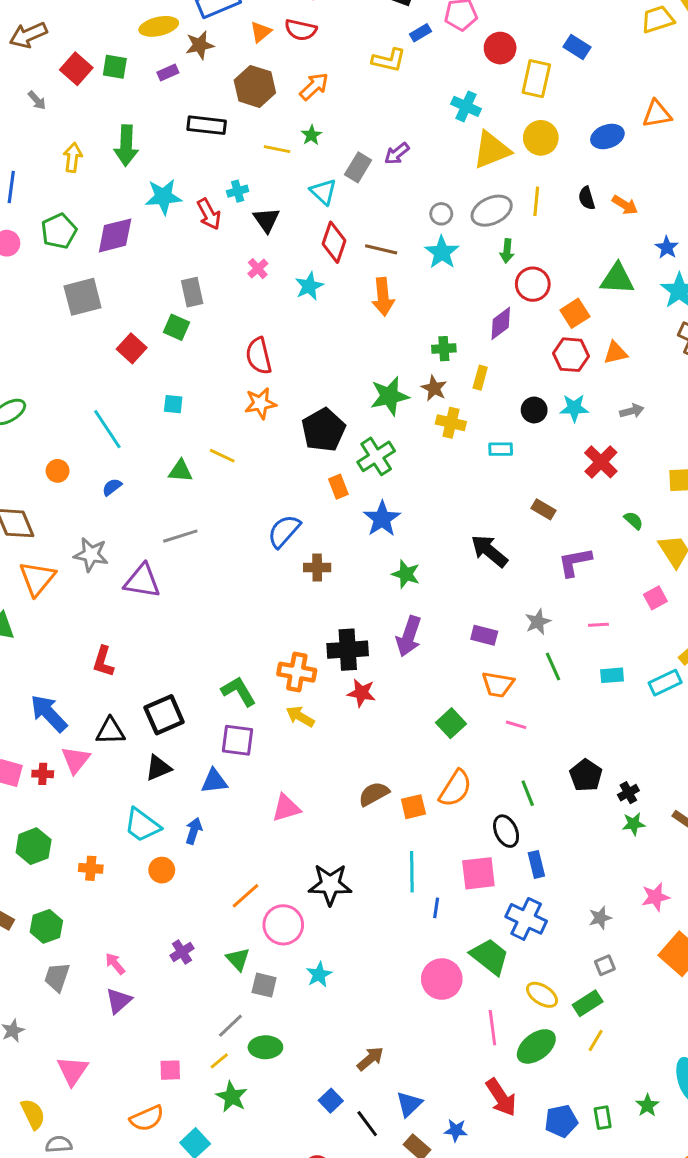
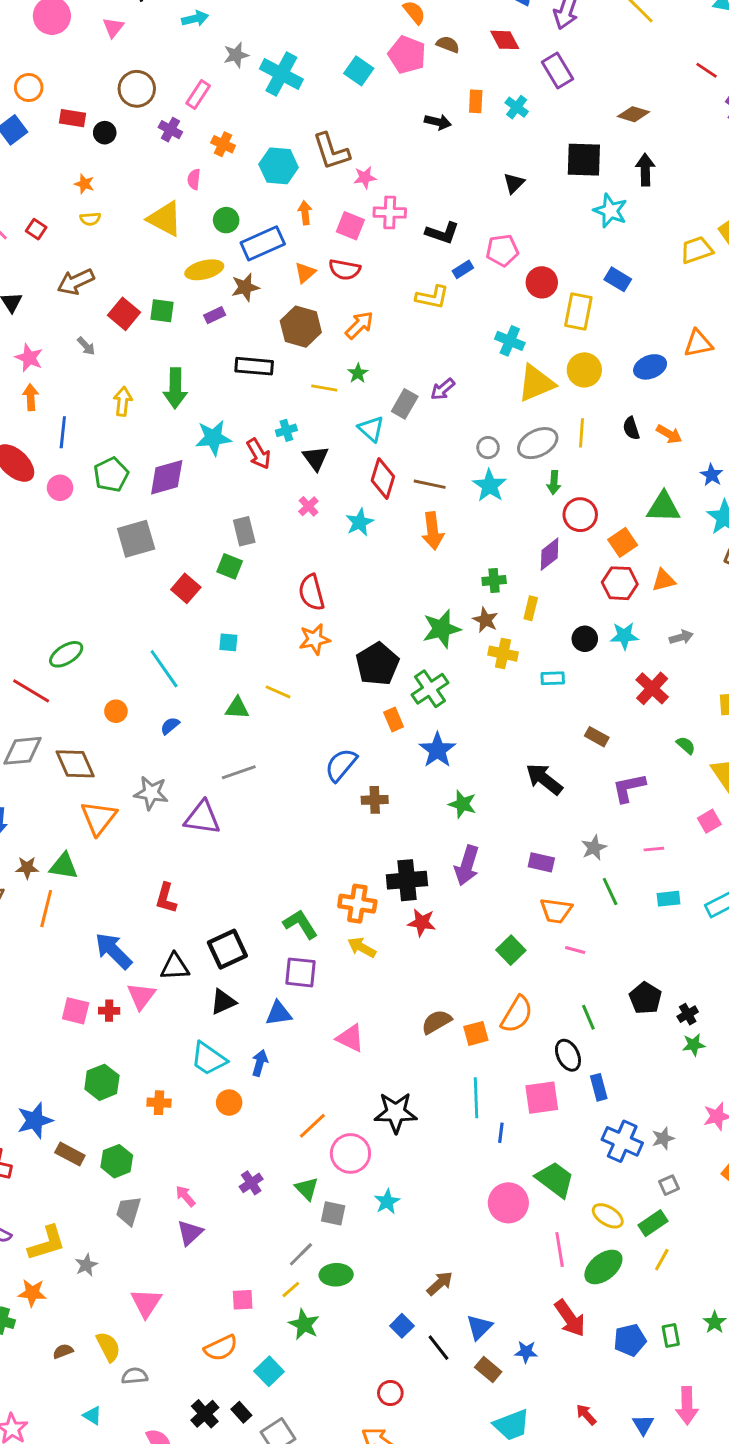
pink triangle: (286, 808) -> (350, 1038), turned 44
blue cross: (526, 919) -> (622, 1141), moved

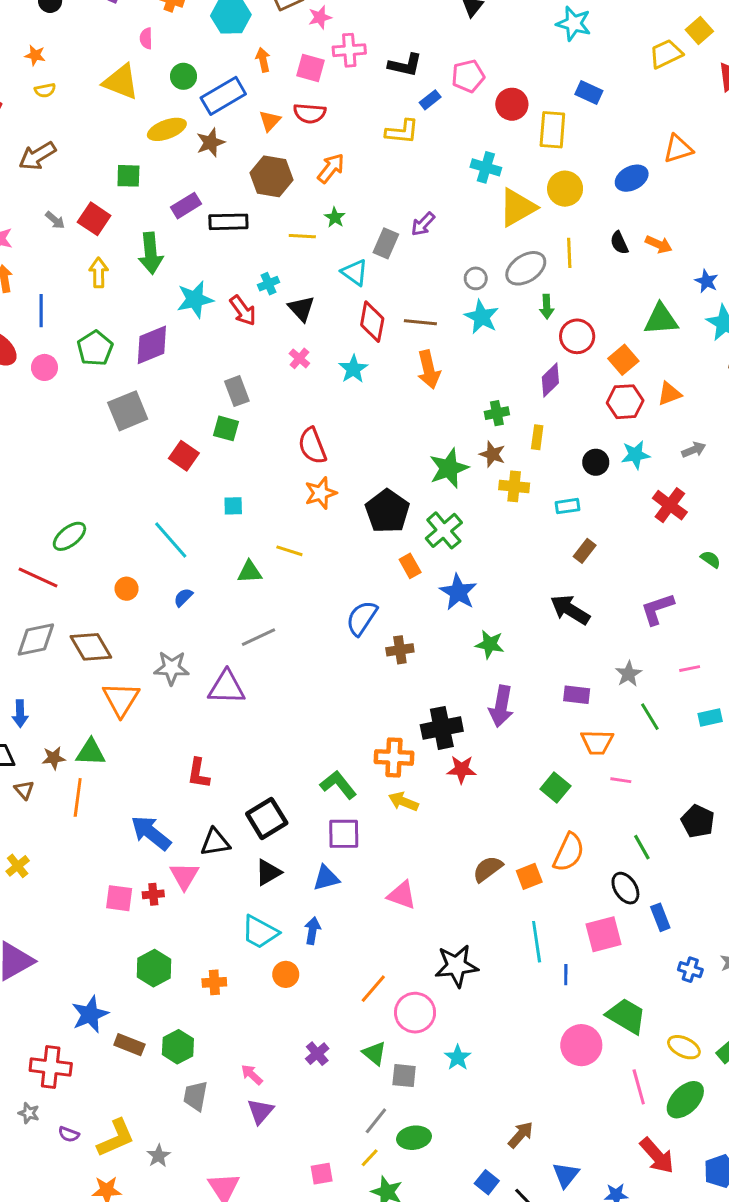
red square: (124, 314) -> (94, 219), moved
purple rectangle: (215, 315) -> (186, 206), moved, size x1.4
brown rectangle: (597, 737) -> (585, 551), moved, turned -75
blue cross: (622, 1141) -> (690, 970), size x0.6

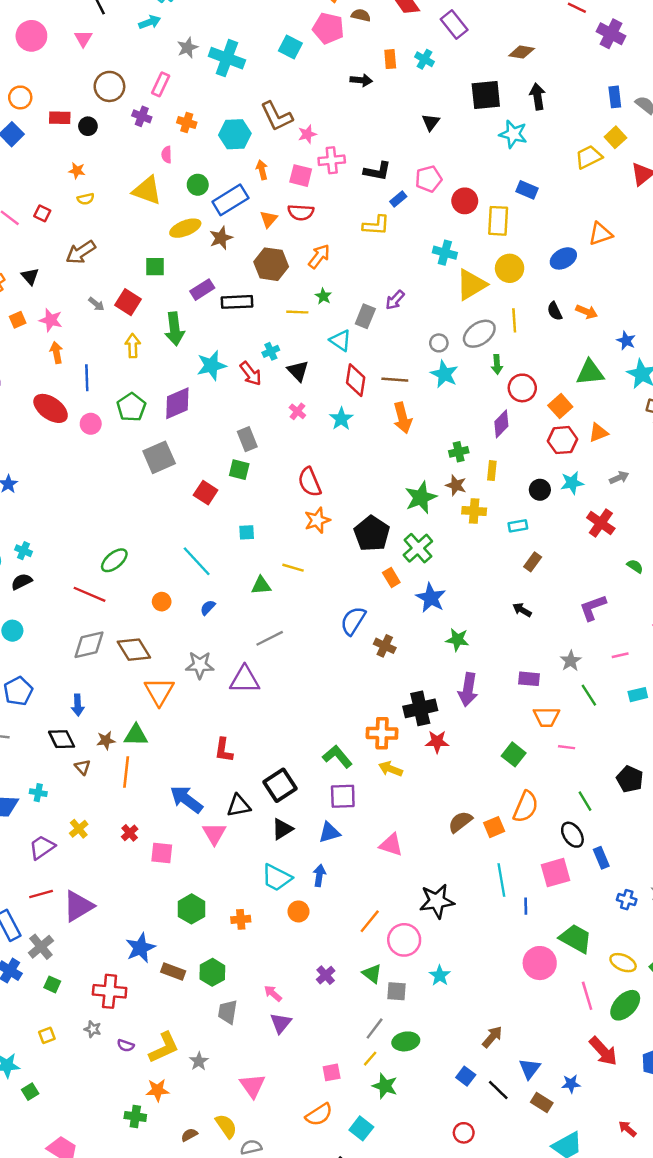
black arrow: (570, 610) -> (522, 610), size x0.6
brown cross: (400, 650) -> (385, 646), turned 35
red cross: (153, 894) -> (130, 833), moved, turned -35

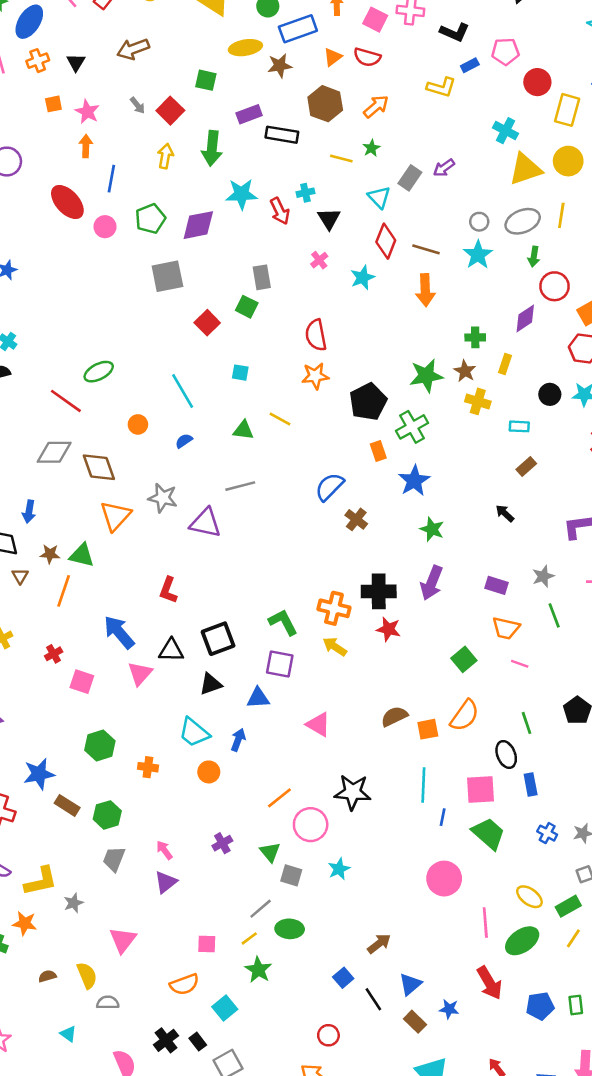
green trapezoid: (576, 938) -> (488, 834), moved

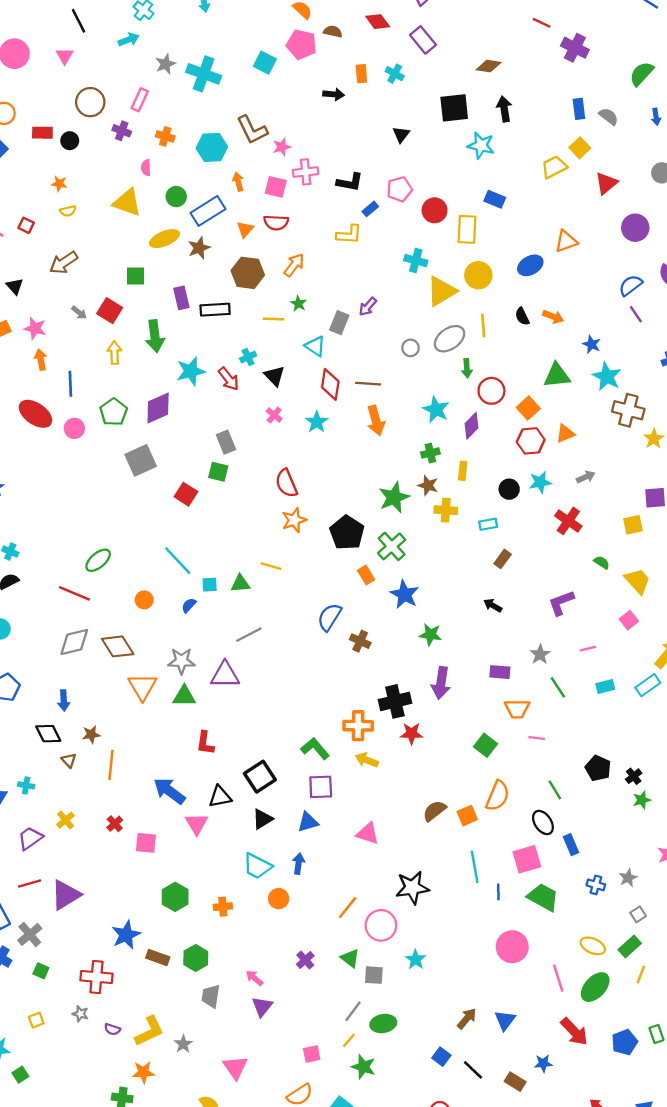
purple rectangle: (249, 114) -> (181, 298), turned -70
cyan star: (478, 255) -> (436, 409), moved
cyan square: (240, 373) -> (210, 585), moved
green triangle: (82, 555) -> (184, 696), moved
blue triangle: (410, 984) -> (505, 1020), moved

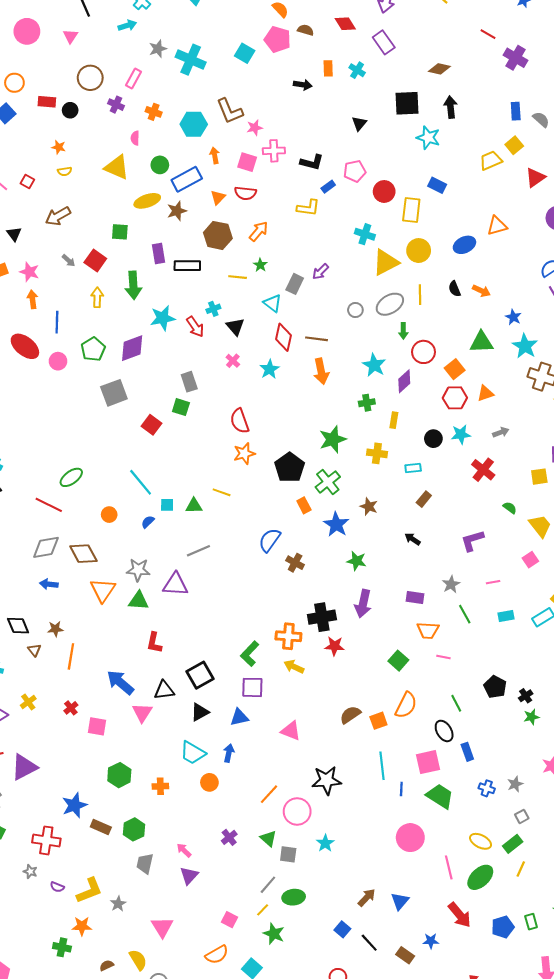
brown star: (428, 485) -> (369, 506), moved
blue arrow: (64, 700) -> (49, 584), moved, turned 96
green L-shape: (315, 749) -> (250, 654), turned -100
pink square: (312, 1054) -> (230, 920), turned 35

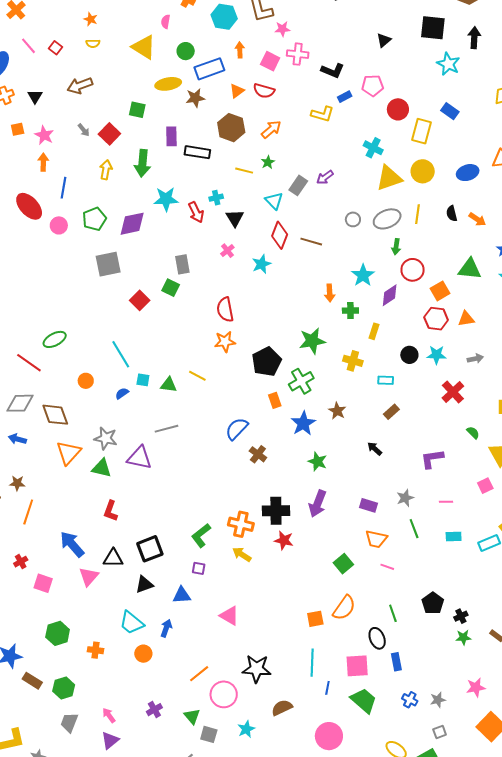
orange arrow: (321, 371) -> (330, 293), moved, size x0.7
purple square: (252, 687) -> (199, 568), size x0.6
brown semicircle: (350, 715) -> (282, 708), moved

